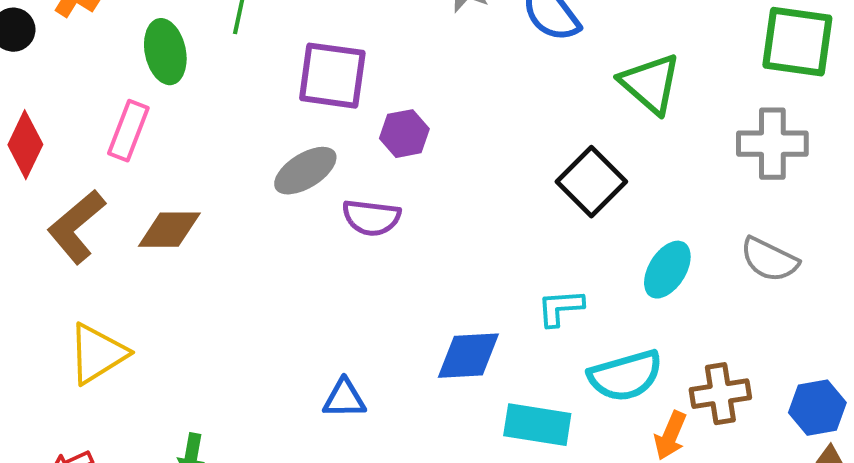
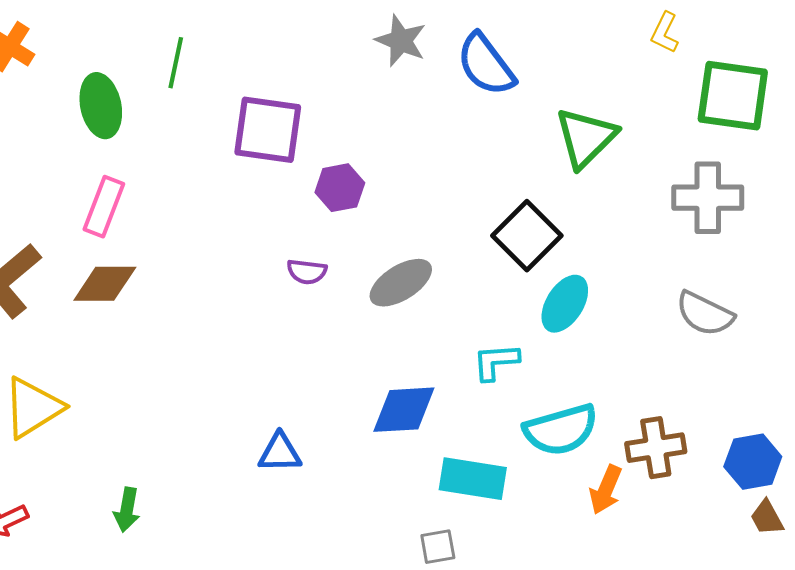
green triangle: (650, 84) -> (586, 138), turned 34
pink rectangle: (128, 131) -> (104, 207), moved
gray ellipse: (305, 171) -> (401, 283), moved
purple semicircle: (371, 218) -> (307, 272), size x0.7
cyan ellipse: (667, 270) -> (565, 304), moved

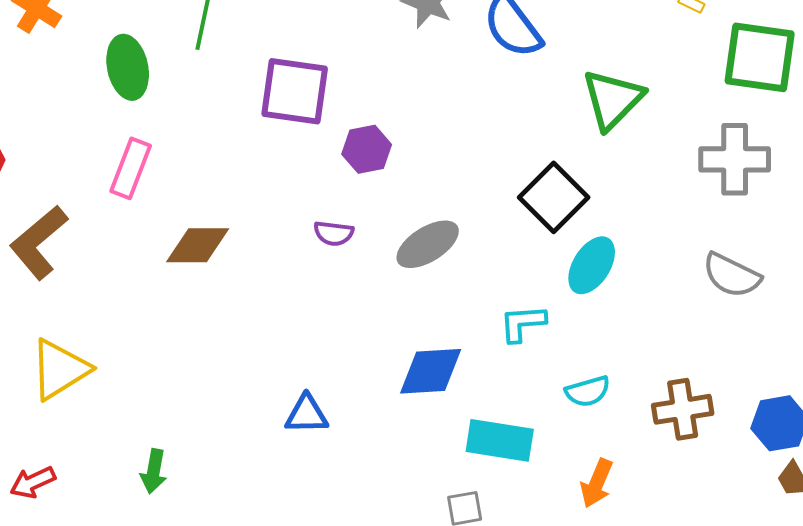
brown diamond: (105, 284) -> (198, 245), moved
cyan semicircle: (561, 430) -> (588, 391), size x0.6
orange arrow: (606, 490) -> (597, 483), moved

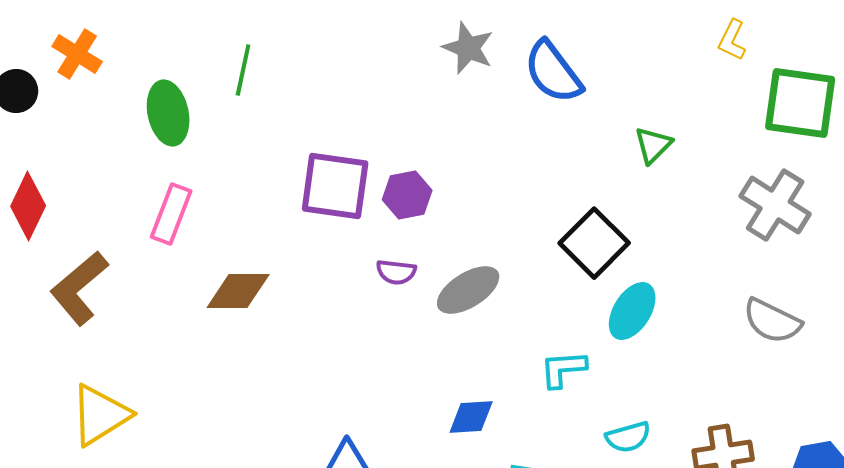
purple square: (295, 91) -> (335, 186), moved
green triangle: (613, 99) -> (653, 145), size x0.6
gray cross: (735, 159) -> (775, 205), turned 32
purple semicircle: (334, 233) -> (396, 272), moved
blue diamond: (431, 371) -> (471, 417), size x0.7

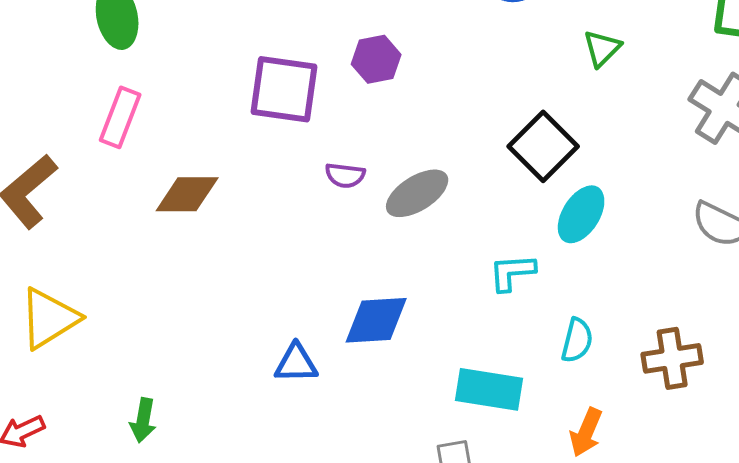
purple hexagon: (407, 195) -> (376, 59), moved
blue diamond: (471, 417) -> (376, 320), moved, size x1.4
cyan semicircle: (628, 437) -> (577, 340), turned -60

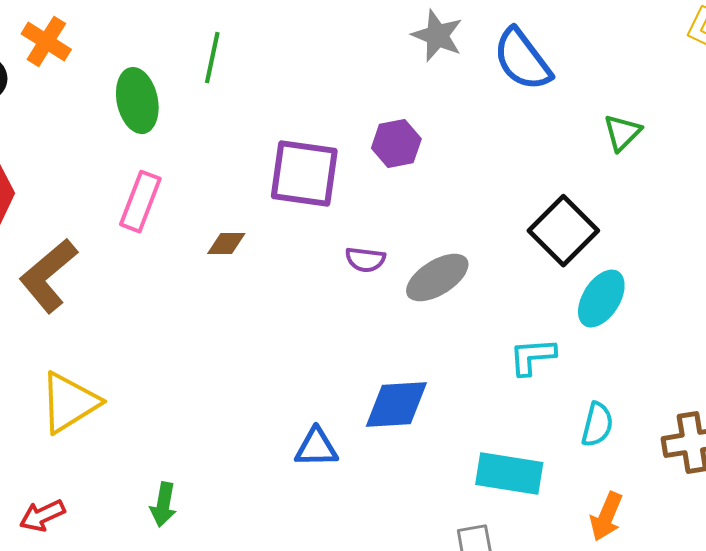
brown diamond: (187, 194) -> (226, 244), moved, size x0.6

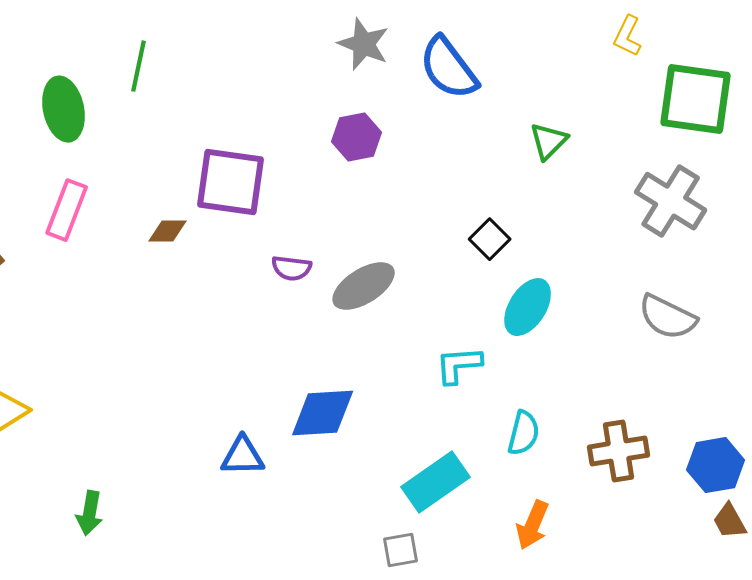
purple hexagon: (396, 144) -> (357, 137), moved
black square: (563, 231) -> (490, 239), size x0.6
brown diamond: (226, 244) -> (168, 231), moved
cyan rectangle: (509, 474) -> (436, 482), turned -44

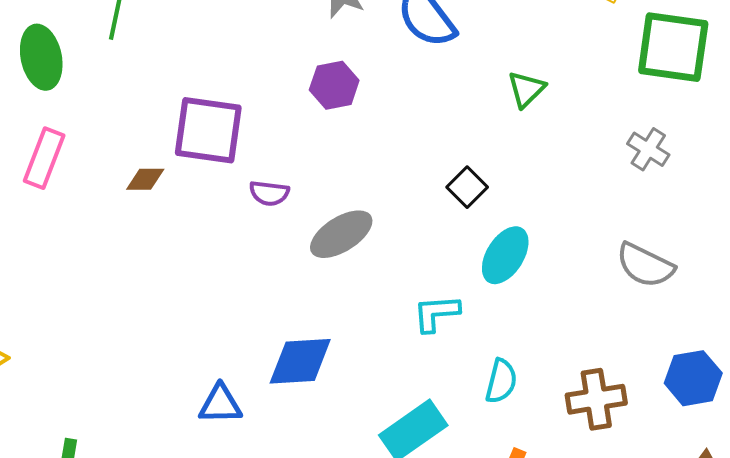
gray cross: (671, 201) -> (648, 149), size x0.6
purple semicircle: (292, 268) -> (269, 193), moved
blue hexagon: (716, 465) -> (693, 378), moved

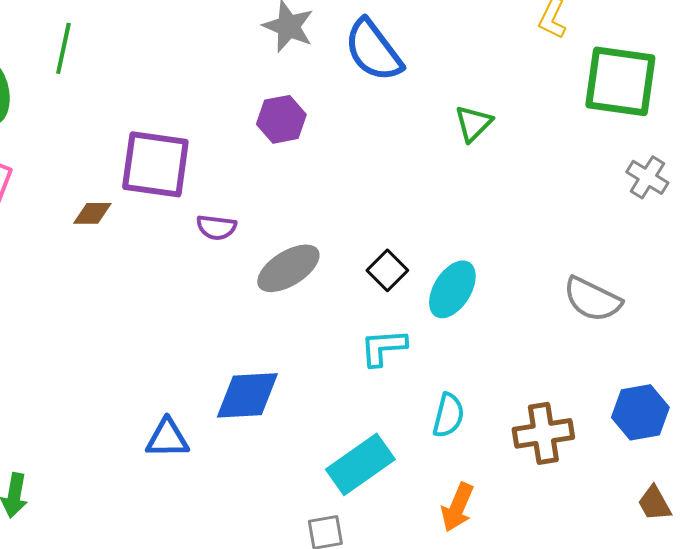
gray cross: (648, 149) -> (647, 177), moved
black square: (467, 187) -> (387, 270), moved

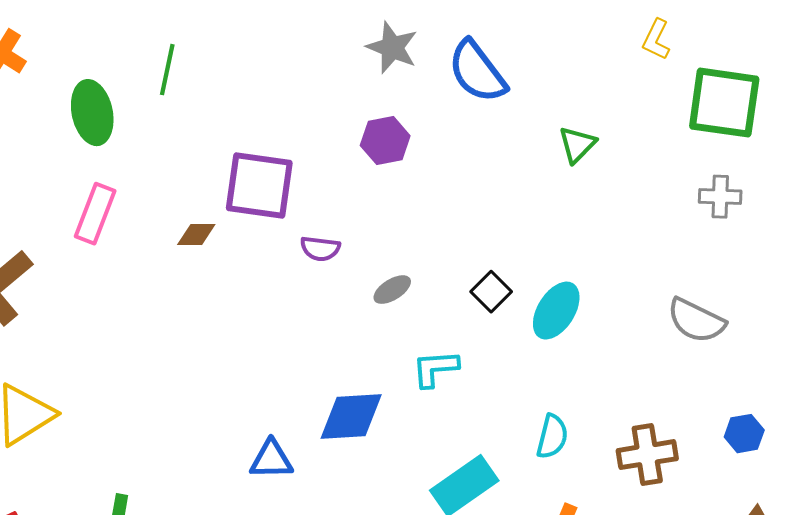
gray cross: (647, 177) -> (720, 197), moved, turned -30
gray ellipse: (288, 268) -> (392, 290), size x0.6
cyan L-shape: (383, 347) -> (435, 369), moved
blue hexagon: (640, 412) -> (744, 434), size x0.7

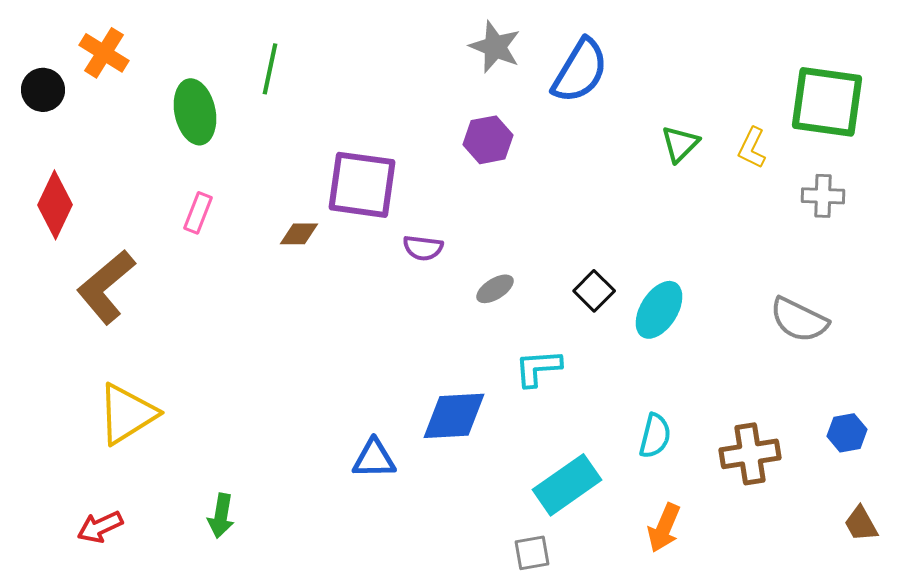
yellow L-shape: (656, 40) -> (752, 148), moved
blue semicircle: (477, 72) -> (580, 71), turned -112
pink rectangle: (95, 214) -> (198, 213), size x0.7

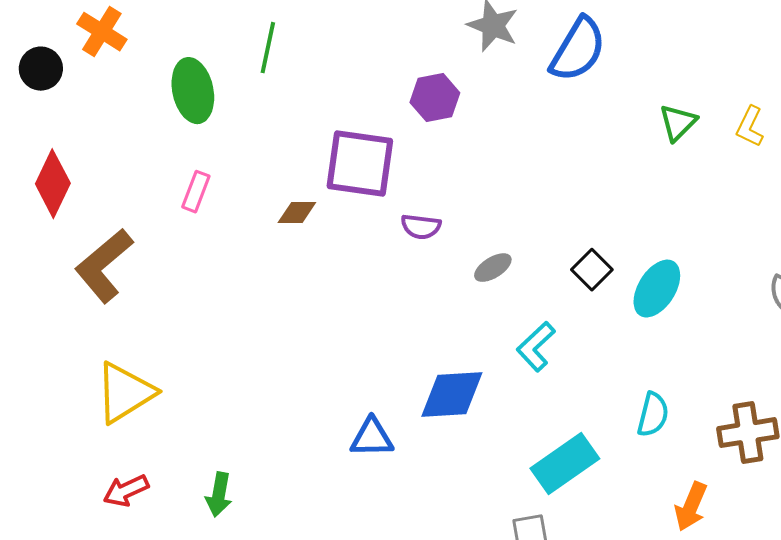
purple hexagon: (488, 140) -> (435, 98), moved
cyan L-shape: (538, 368) -> (536, 347), turned -39
red arrow: (100, 527) -> (126, 491), moved
orange arrow: (664, 528) -> (691, 507), moved

